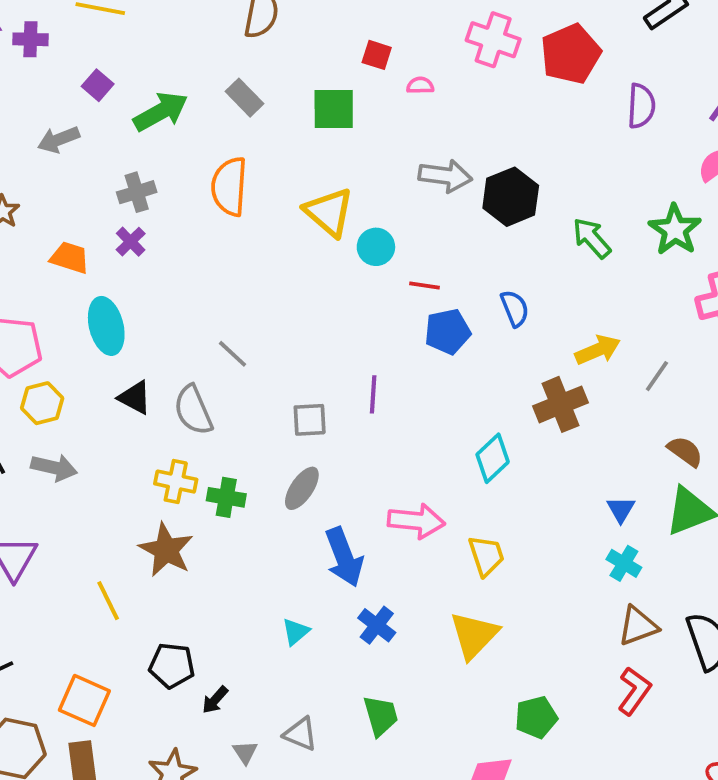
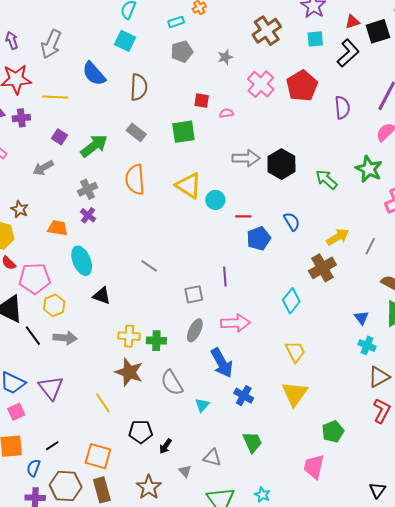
pink cross: (493, 40) -> (261, 84), turned 32
gray semicircle: (193, 410) -> (172, 383), moved
pink arrow: (416, 521) -> (235, 323), moved

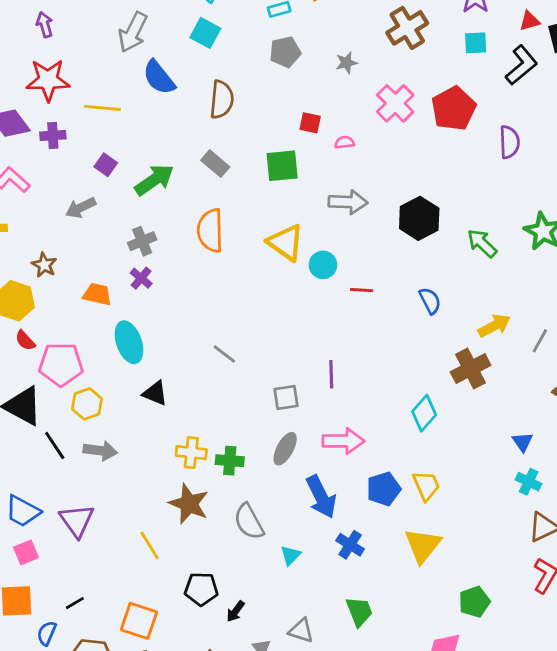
gray arrow: (51, 44) -> (133, 32), moved
gray arrow: (246, 158) -> (348, 202), moved
blue pentagon: (259, 239) -> (384, 489), moved

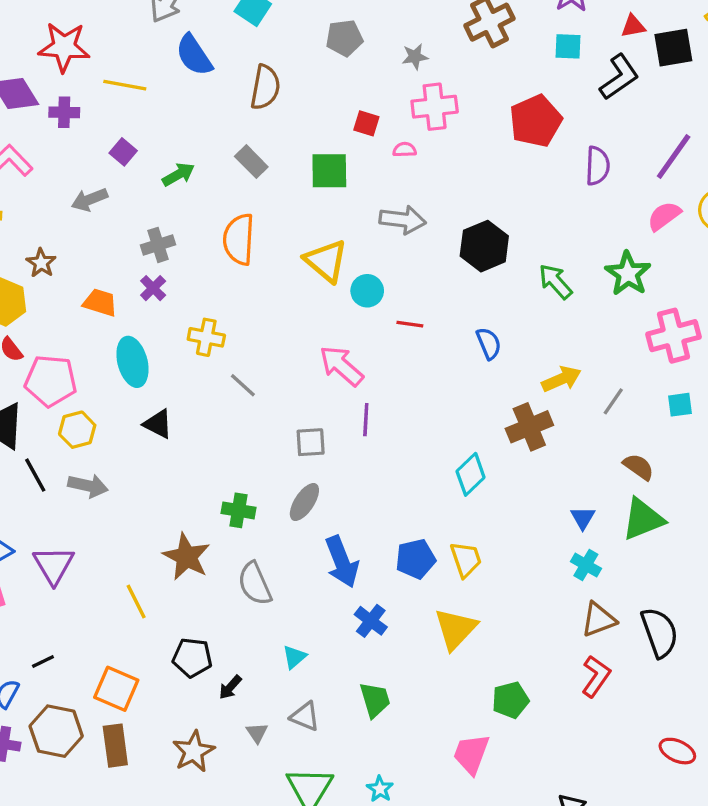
pink cross: (395, 103) -> (435, 107), moved, turned 33
green arrow: (154, 180) -> (178, 174), size x0.7
pink arrow: (343, 441) -> (341, 366), moved, turned -144
yellow cross: (191, 453) -> (206, 337), moved
cyan triangle: (290, 555) -> (294, 657), moved

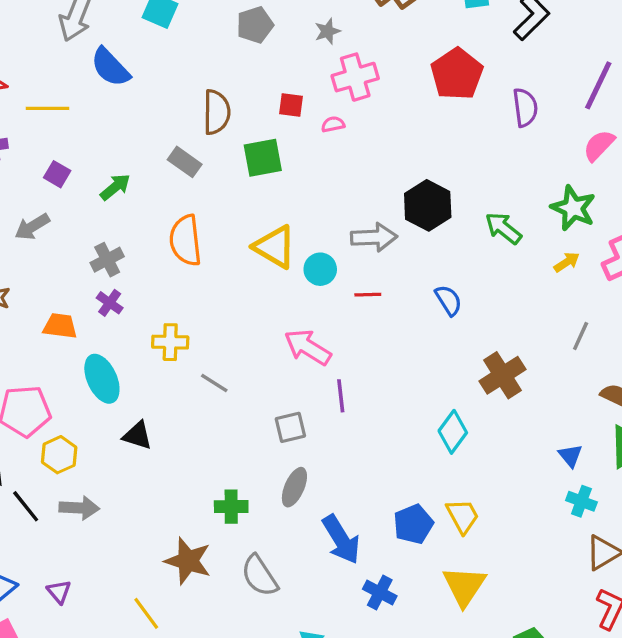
brown semicircle: (265, 87) -> (217, 112), moved
gray arrow: (403, 220) -> (374, 237), moved
yellow arrow: (561, 379) -> (567, 262), moved, size x0.7
purple triangle: (54, 565) -> (59, 592), size x0.6

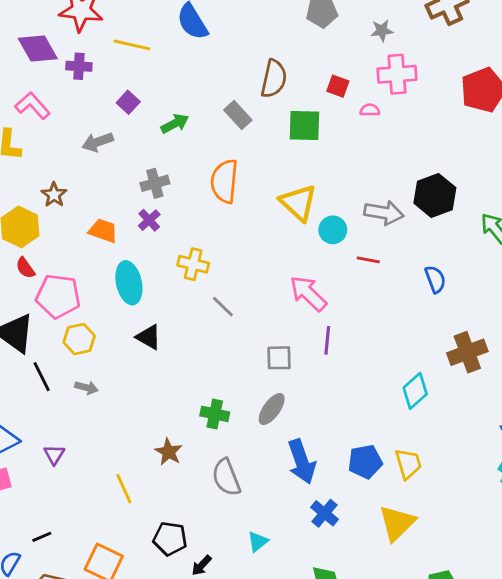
gray arrow: (79, 508) -> (86, 388), size x0.7
brown star: (188, 561) -> (169, 452), size x0.7

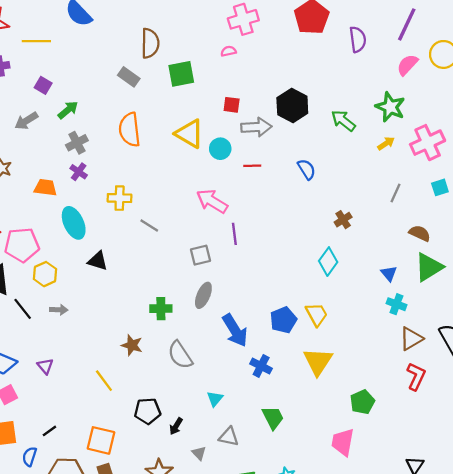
red square: (338, 86) -> (232, 105), moved
green arrow: (175, 124) -> (68, 110), moved
brown cross: (467, 352) -> (343, 220), size x0.6
cyan diamond: (415, 391) -> (328, 262), moved

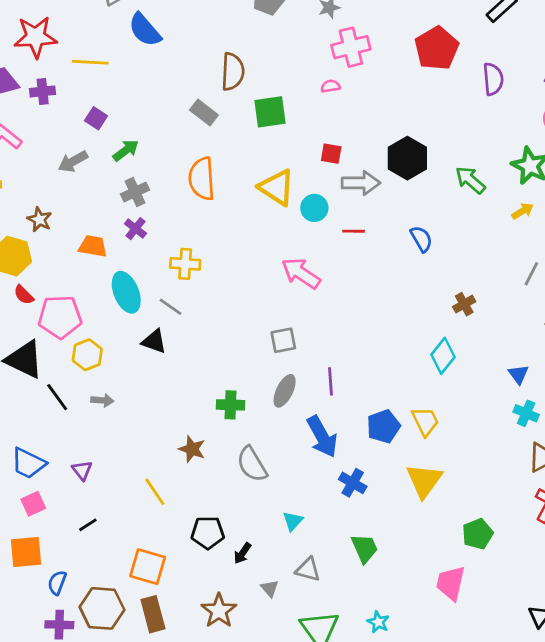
gray line: (149, 225) -> (171, 307), moved
purple line: (234, 234) -> (330, 381), moved
black line: (49, 431) -> (88, 525), moved

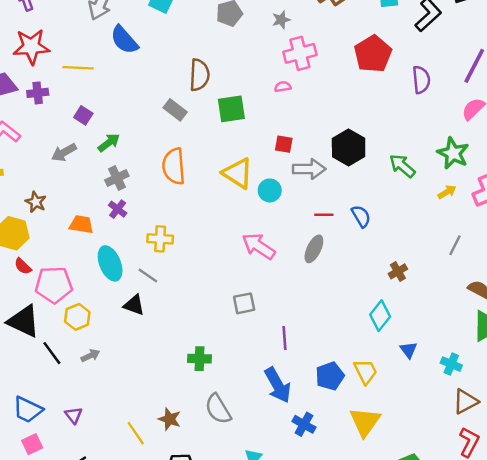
red line: (354, 231) -> (324, 215), moved
blue triangle: (518, 374) -> (409, 350), moved
gray ellipse: (285, 391) -> (314, 249), moved
gray arrow: (102, 400) -> (90, 356), turned -30
brown star: (192, 449) -> (170, 419), moved

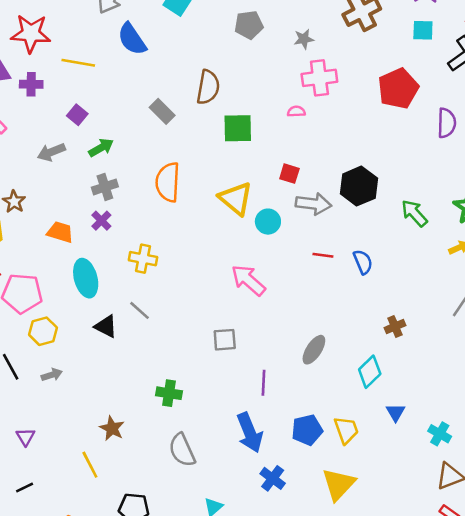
gray rectangle: (175, 110) -> (162, 111), moved
gray ellipse: (314, 249) -> (314, 350), moved
gray line: (148, 276) -> (139, 310), moved
brown star: (170, 419) -> (112, 428), moved

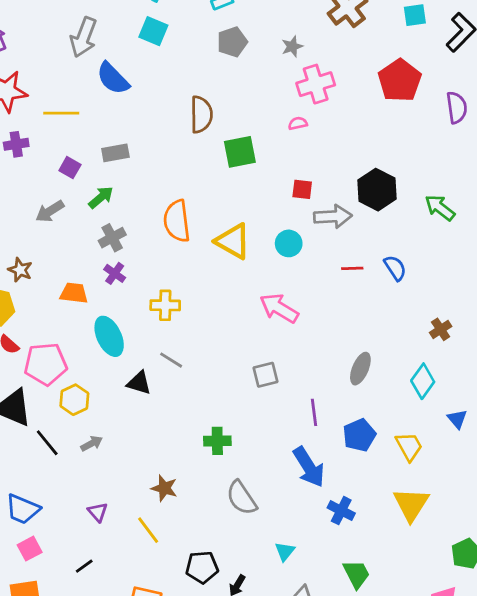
gray rectangle: (162, 111) -> (115, 153), moved, turned -45
yellow triangle: (236, 198) -> (233, 241), moved
blue pentagon: (307, 430) -> (359, 435), moved
purple triangle: (25, 437) -> (98, 512), moved

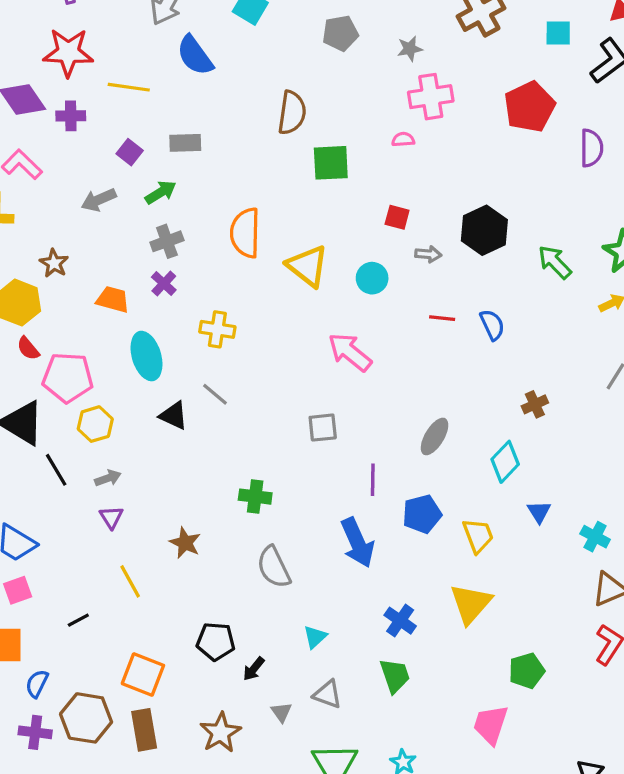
gray arrow: (333, 217) -> (428, 254), size x0.6
blue cross: (341, 511) -> (400, 621), moved
purple triangle: (98, 512) -> (111, 517), moved
yellow line: (148, 530) -> (130, 581), moved

